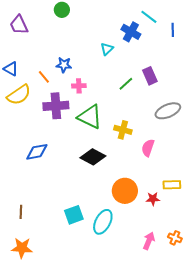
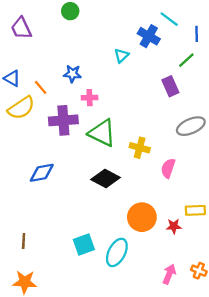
orange line: (44, 77) -> (41, 87), moved
green line: (126, 84) -> (186, 60), moved

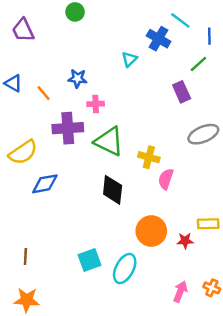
yellow semicircle: (21, 108) -> (23, 152), moved
pink semicircle: (168, 168) -> (166, 179), moved
black diamond: (105, 178) -> (113, 190), turned 68

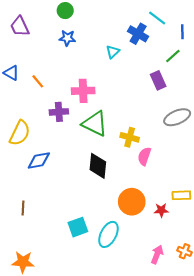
blue star: (77, 79) -> (67, 38), moved
pink cross: (96, 104) -> (83, 91), size x1.5
purple cross: (68, 128) -> (59, 112), size x0.7
yellow semicircle: (23, 152) -> (20, 133), turned -30
brown line: (25, 256) -> (23, 208), moved

